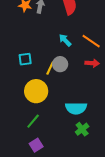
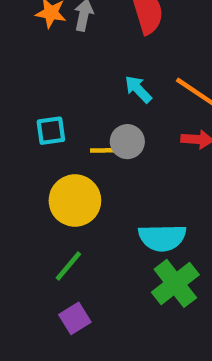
yellow line: (50, 68) -> (105, 150), turned 64
green cross: (82, 129) -> (175, 283), size x1.5

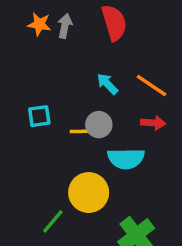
yellow circle: (75, 201) -> (89, 193), moved
cyan semicircle: (162, 238) -> (126, 159), moved

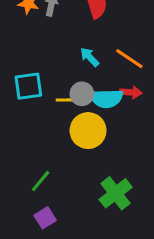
cyan square: (39, 116) -> (28, 86), size x1.4
cyan semicircle: (126, 159) -> (106, 98), moved
yellow circle: (89, 193) -> (88, 131), moved

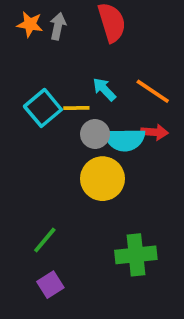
cyan square: (28, 86) -> (43, 108), moved, turned -32
yellow line: (67, 100) -> (76, 108), moved
green cross: (116, 193) -> (136, 255), turned 32

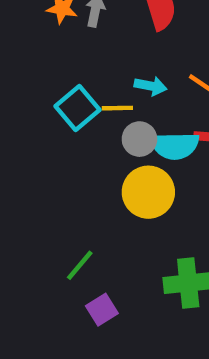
cyan arrow: (104, 89) -> (151, 86), turned 145
purple square: (50, 285) -> (102, 310), moved

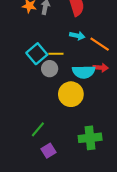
cyan arrow: (151, 86) -> (77, 36), moved
gray circle: (139, 139) -> (50, 69), moved

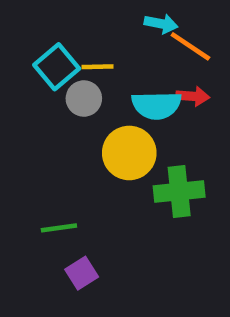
cyan arrow: (77, 36) -> (161, 24), moved
green line: (38, 129) -> (59, 228), turned 42
green cross: (90, 138) -> (179, 192), moved

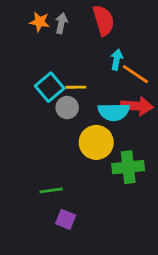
cyan arrow: (161, 24) -> (117, 60), turned -90
red arrow: (193, 96) -> (137, 106), size x1.5
purple square: (82, 273) -> (66, 219), turned -36

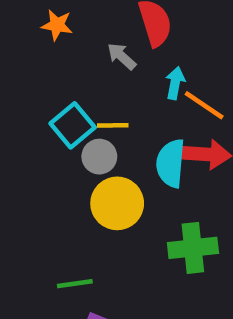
gray arrow: (61, 23) -> (122, 56), moved, turned -60
cyan semicircle: (114, 112) -> (171, 163), turned 96
yellow circle: (96, 142) -> (117, 203), moved

